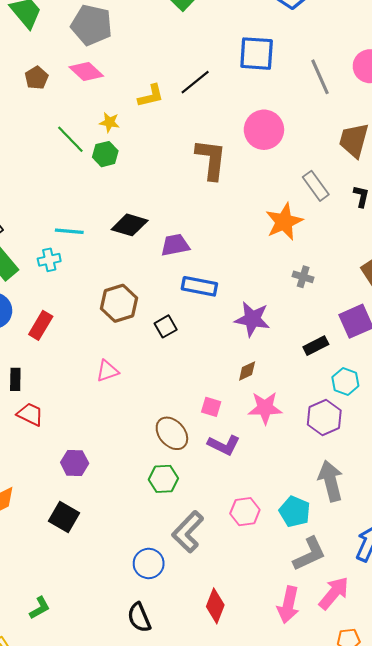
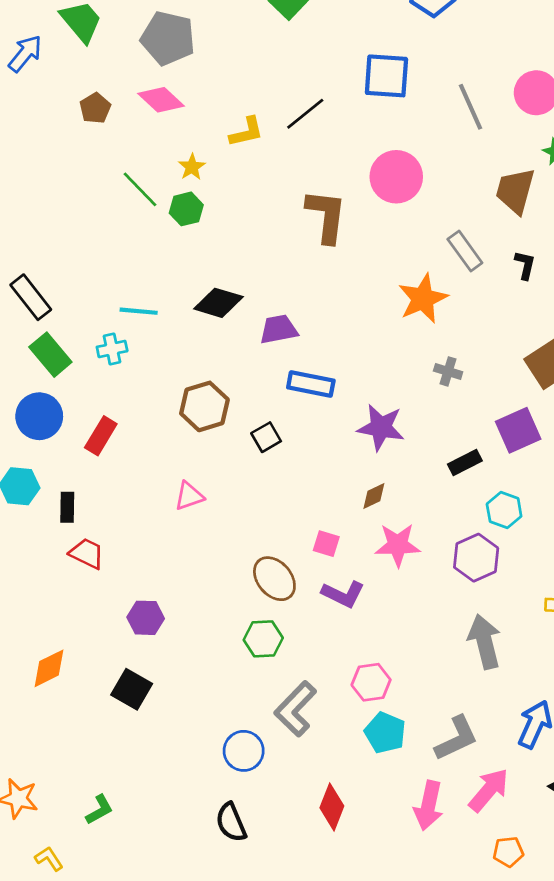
yellow star: (109, 122) -> (192, 167), turned 30
cyan pentagon: (295, 512) -> (385, 733), moved

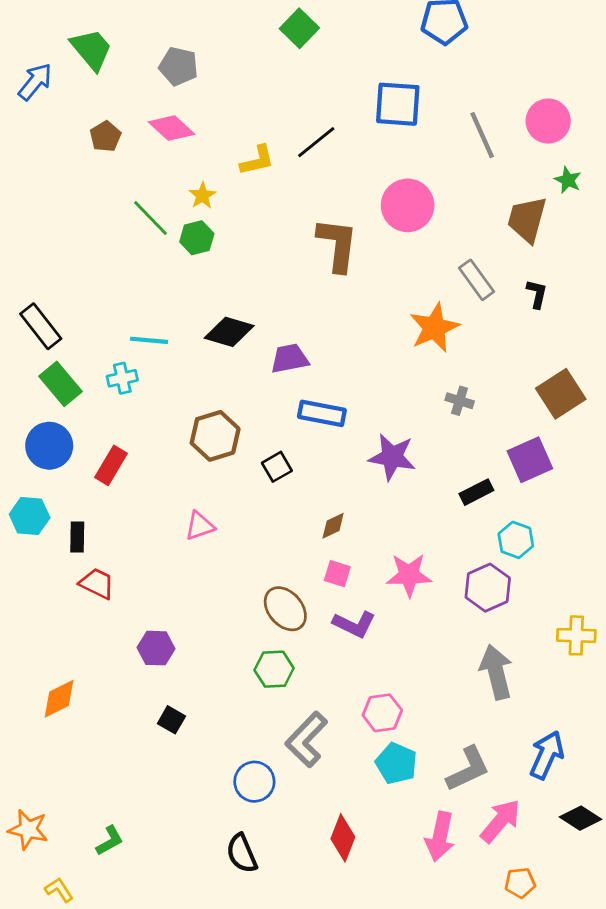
gray pentagon: (168, 38) -> (179, 66), size x0.7
brown diamond: (374, 496) -> (333, 526), moved
black square: (132, 689) -> (171, 720), moved, size x0.7

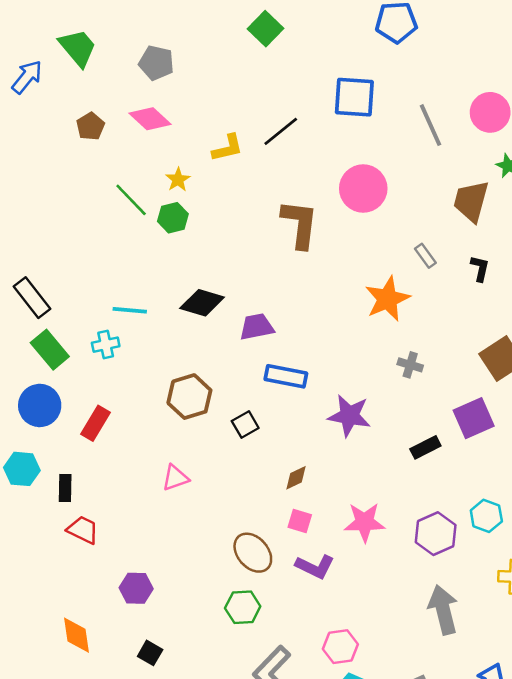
gray rectangle: (476, 280) -> (425, 256), size x0.7
cyan hexagon: (516, 540) -> (486, 516), moved
orange diamond: (59, 699) -> (76, 635), moved, turned -72

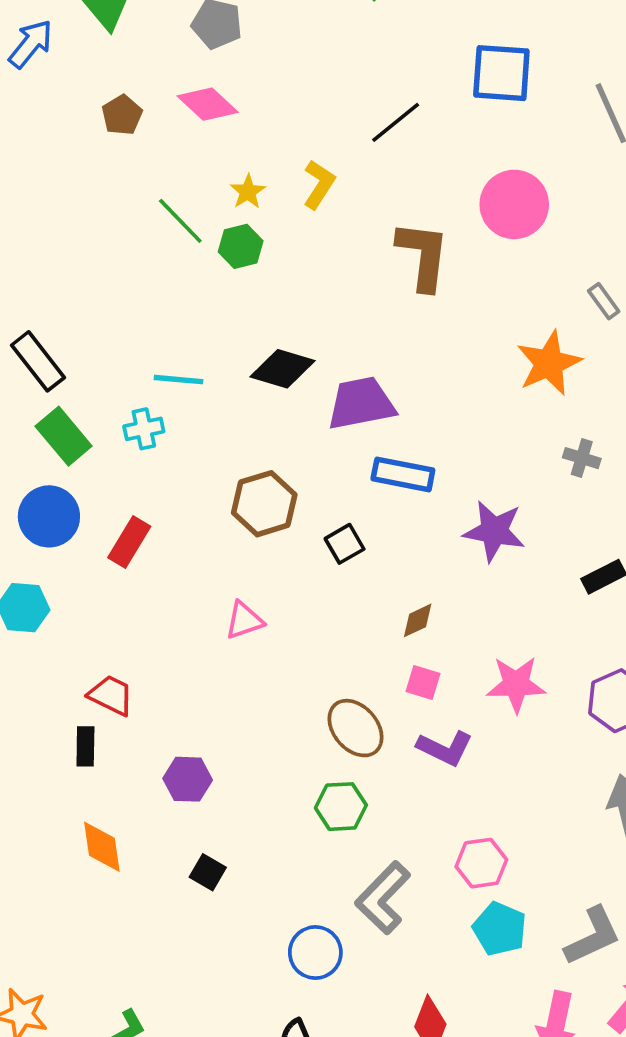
yellow L-shape: (227, 148) -> (319, 184), moved, turned -44
purple trapezoid: (257, 327) -> (361, 403), size x1.4
black rectangle: (65, 488) -> (85, 746), moved

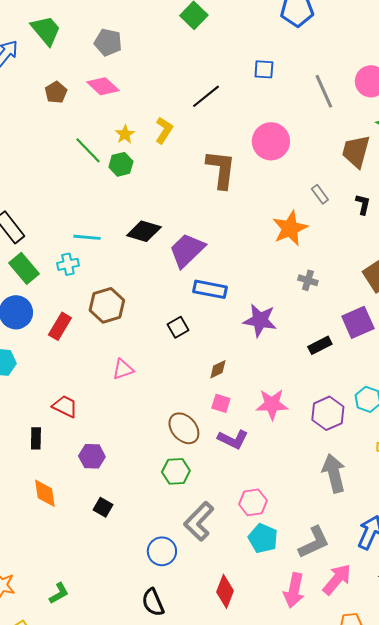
blue square: (501, 73) -> (264, 69), size x0.6
purple trapezoid: (361, 403) -> (187, 250), turned -33
brown hexagon: (264, 504) -> (107, 305), moved
red trapezoid: (111, 695) -> (65, 406), moved

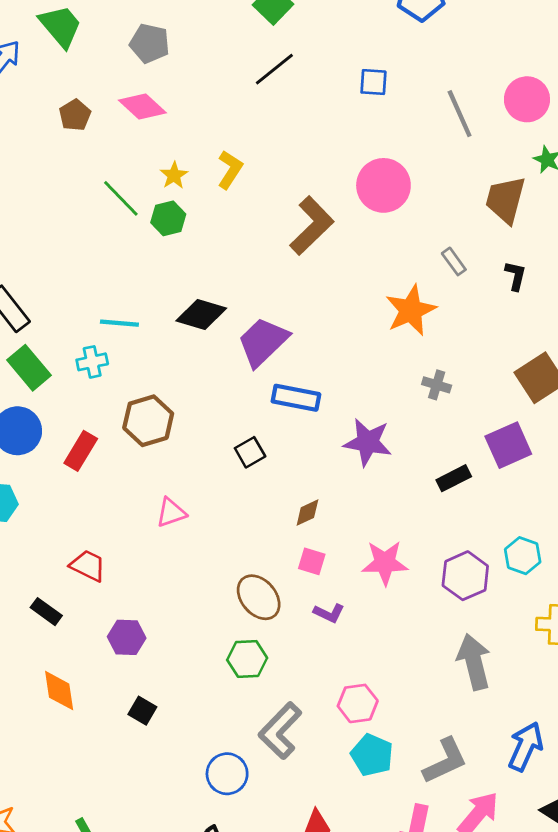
black line: (206, 96) -> (274, 69), moved
brown L-shape: (221, 169) -> (312, 226), turned 39
black rectangle: (36, 438) -> (46, 612), turned -55
purple L-shape: (233, 439) -> (329, 613), size x0.7

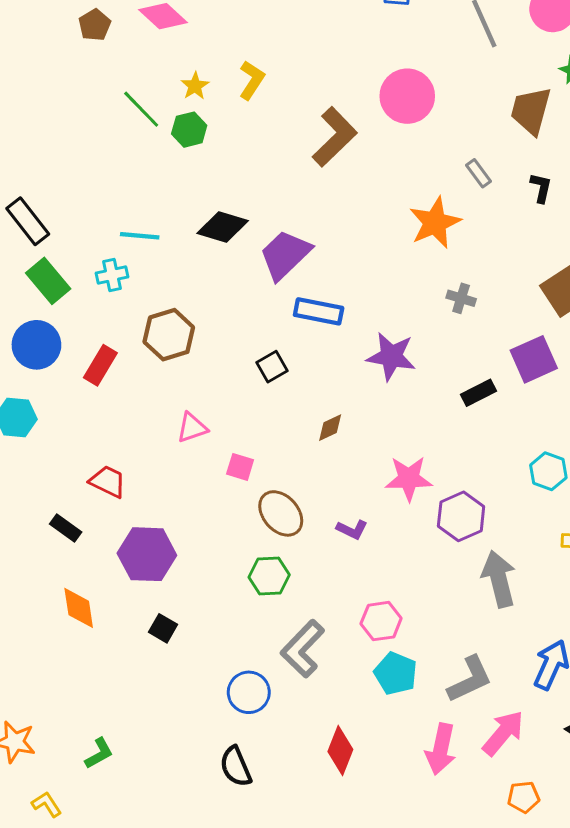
pink square: (312, 561) -> (240, 467), moved
purple hexagon: (465, 576) -> (461, 516), moved
purple hexagon: (127, 637) -> (147, 554), size x1.5

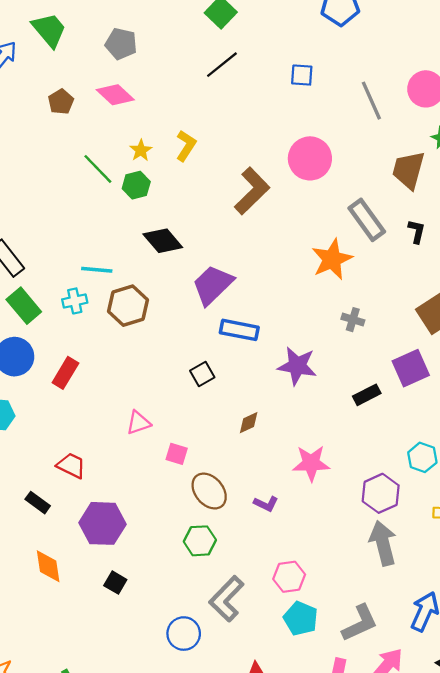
gray rectangle: (479, 173) -> (367, 220), size x1.8
black diamond: (223, 227) -> (163, 241), moved, turned 33
brown hexagon: (169, 335) -> (128, 306), moved
purple hexagon: (461, 516) -> (381, 493), moved

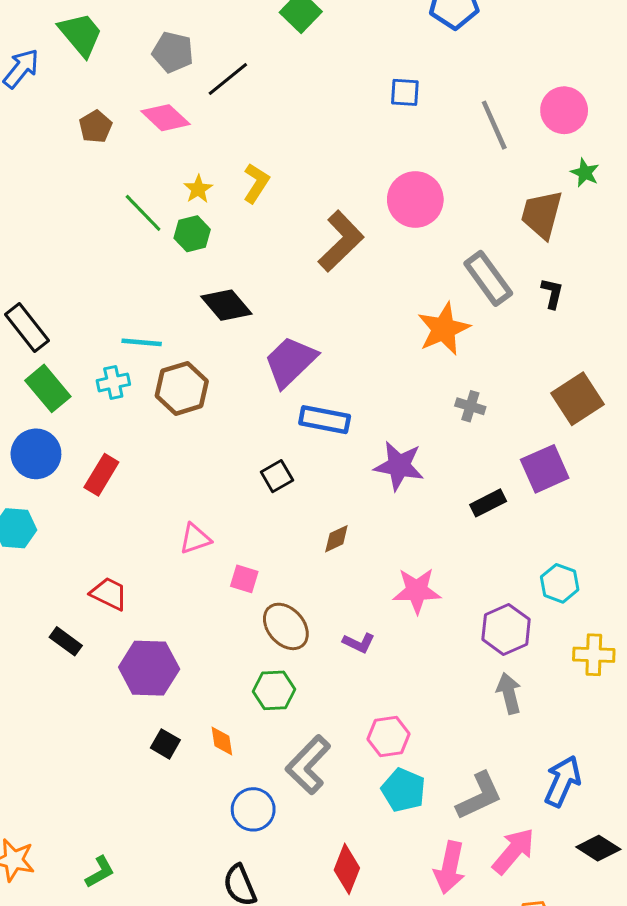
black line: (222, 65) -> (228, 79), moved
gray arrow: (383, 543) -> (509, 693), size x0.7
orange diamond: (48, 566) -> (222, 741), moved, size x0.7

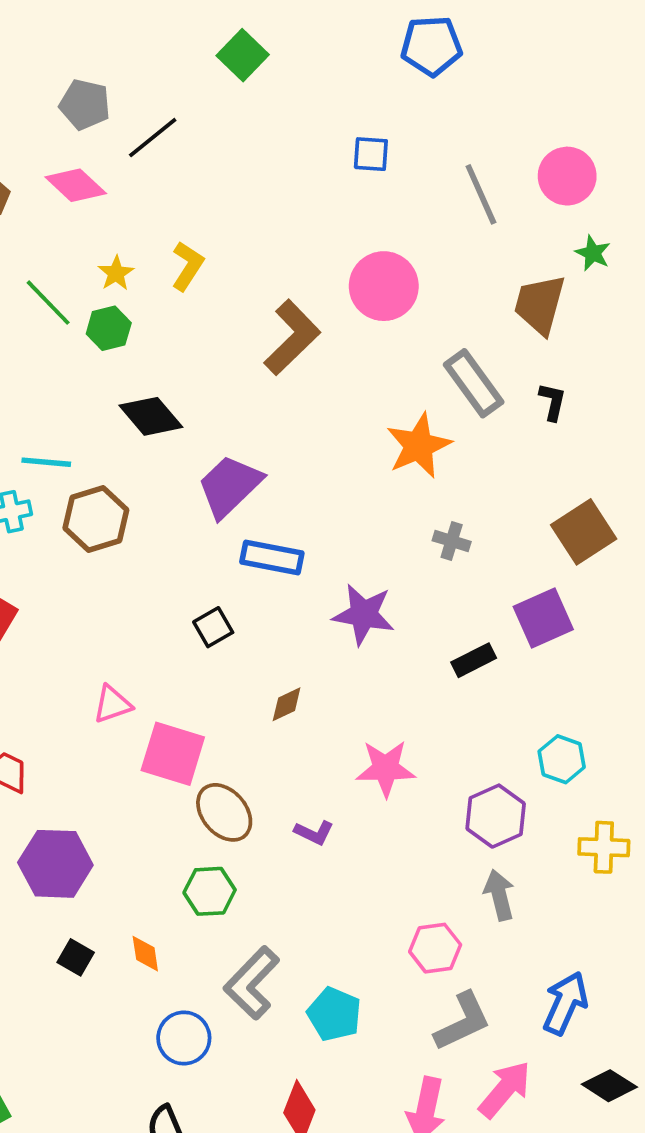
pink square: (244, 579) -> (173, 754), size x1.8
pink hexagon: (389, 737) -> (435, 948), moved
cyan pentagon: (403, 790) -> (334, 1014), moved

